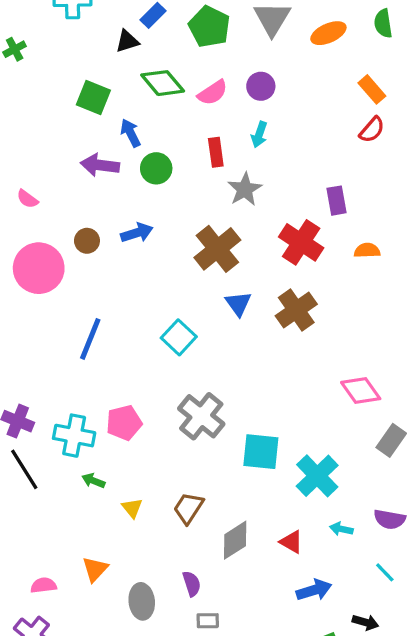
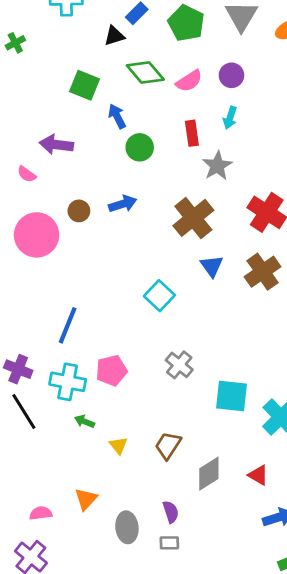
purple arrow: (100, 165) -> (56, 145), moved
blue line: (90, 339) -> (68, 325), moved
gray cross: (201, 416) -> (179, 365), size x0.7
gray rectangle: (208, 621) -> (169, 543), moved

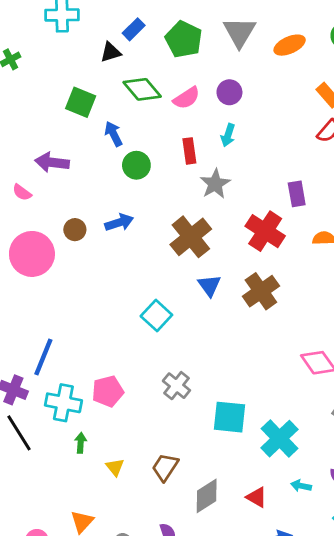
blue line: (68, 325) -> (43, 357), moved
green arrow: (85, 421) -> (81, 443), turned 72

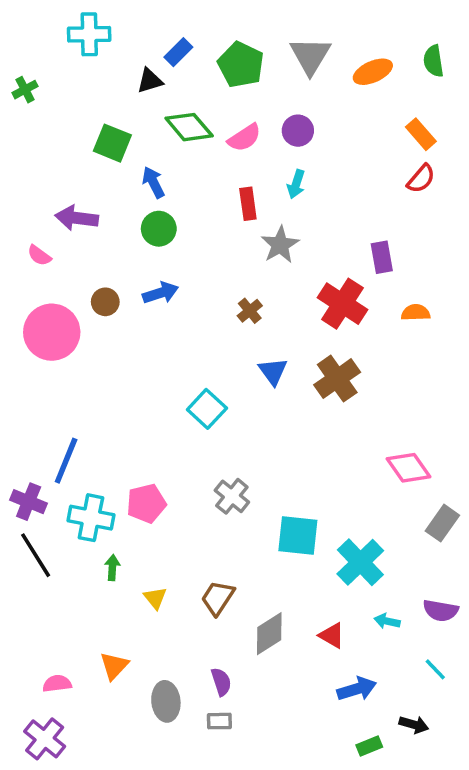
green circle: (136, 165) -> (159, 229), moved
brown cross: (191, 237) -> (250, 311), size x0.5

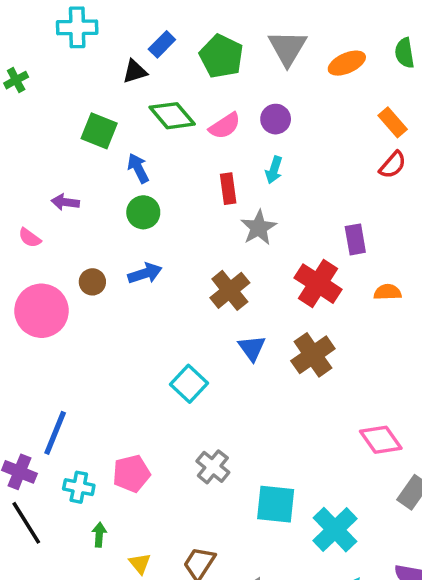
purple arrow: (77, 218) -> (65, 202), size x0.7
brown cross: (250, 311) -> (230, 290), size x1.6
cyan cross: (91, 518) -> (79, 487), size x0.7

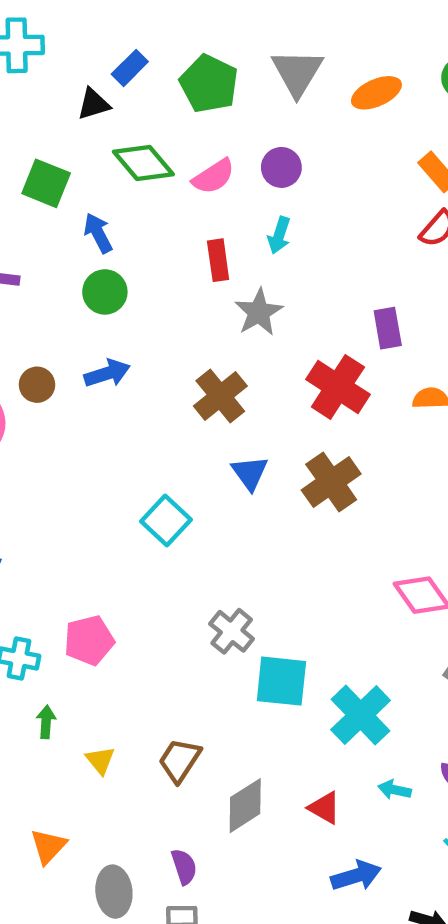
gray cross: (213, 467) -> (232, 631), moved

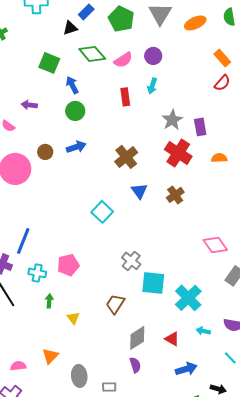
gray star: (259, 312) -> (172, 120), moved
brown cross: (331, 482) -> (175, 195), size x0.7
brown trapezoid: (180, 760) -> (115, 304), moved
purple semicircle: (184, 867) -> (135, 365), moved

